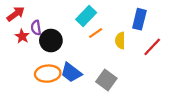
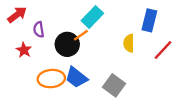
orange line: (96, 33) -> (81, 35), moved
red star: (22, 36) -> (24, 50), moved
black circle: (51, 41) -> (67, 44), moved

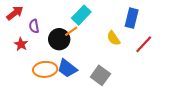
yellow semicircle: (129, 43) -> (114, 38), turned -35

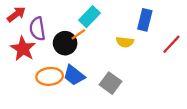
purple semicircle: (34, 26) -> (37, 29), size x1.5
yellow semicircle: (114, 38) -> (125, 42), turned -49
red star: (21, 44) -> (23, 49), size x1.6
red line: (144, 44) -> (171, 44), moved

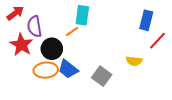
cyan rectangle: (89, 17) -> (82, 15), turned -36
blue rectangle: (145, 20) -> (146, 20), moved
yellow semicircle: (125, 42) -> (134, 61), moved
black circle: (65, 43) -> (52, 49), moved

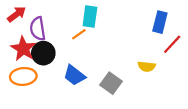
black circle: (52, 49) -> (43, 53), moved
orange ellipse: (46, 70) -> (23, 76), moved

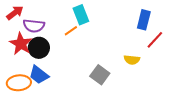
cyan rectangle: (90, 16) -> (81, 15), turned -30
purple semicircle: (38, 29) -> (34, 26), turned -75
blue trapezoid: (74, 75) -> (39, 75), moved
orange ellipse: (23, 76) -> (19, 83), moved

